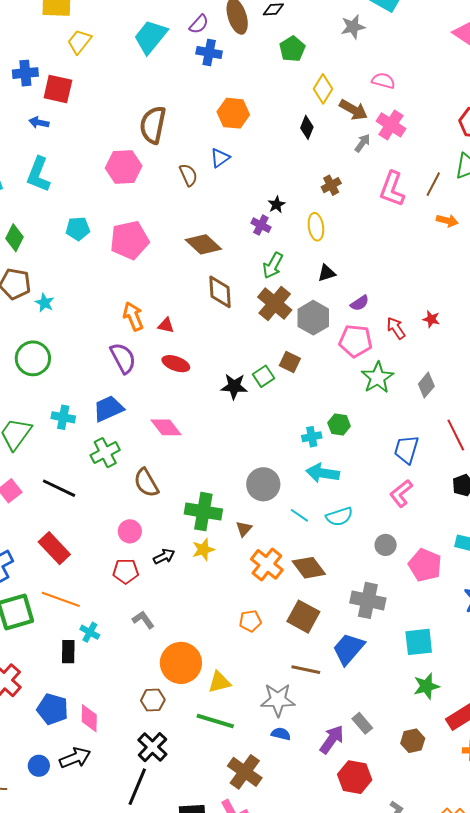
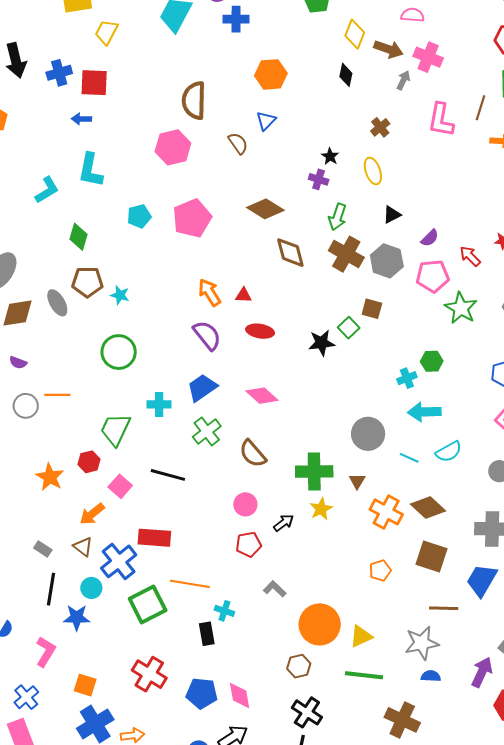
red rectangle: (54, 548) -> (154, 538), moved, turned -32

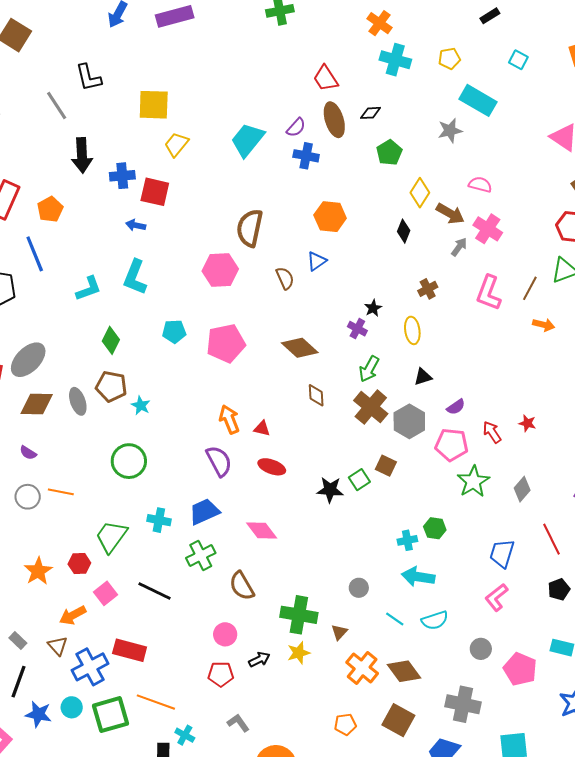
brown diamond: (290, 253) -> (316, 395), size x0.7
gray circle: (368, 434) -> (359, 588), size x0.6
cyan circle: (91, 588) -> (72, 707), moved

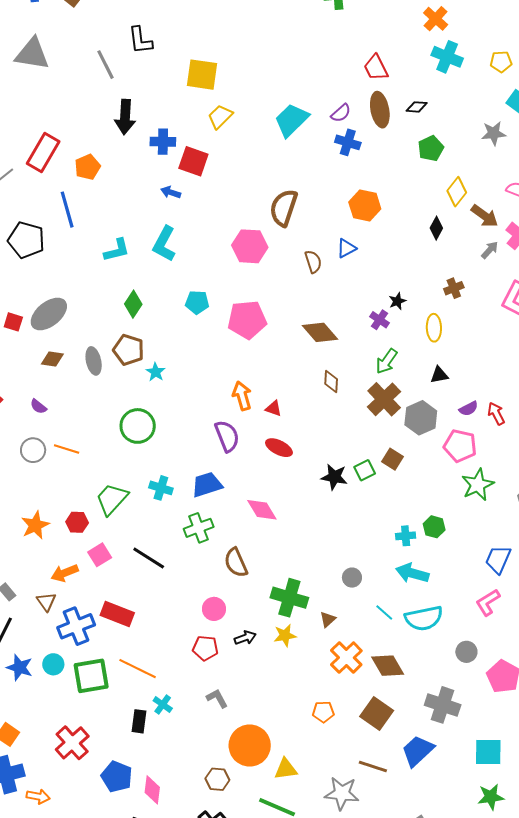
brown diamond: (37, 404) -> (52, 359), size x0.7
red arrow: (492, 432) -> (496, 414), moved
cyan semicircle: (435, 620) -> (424, 618), size x1.4

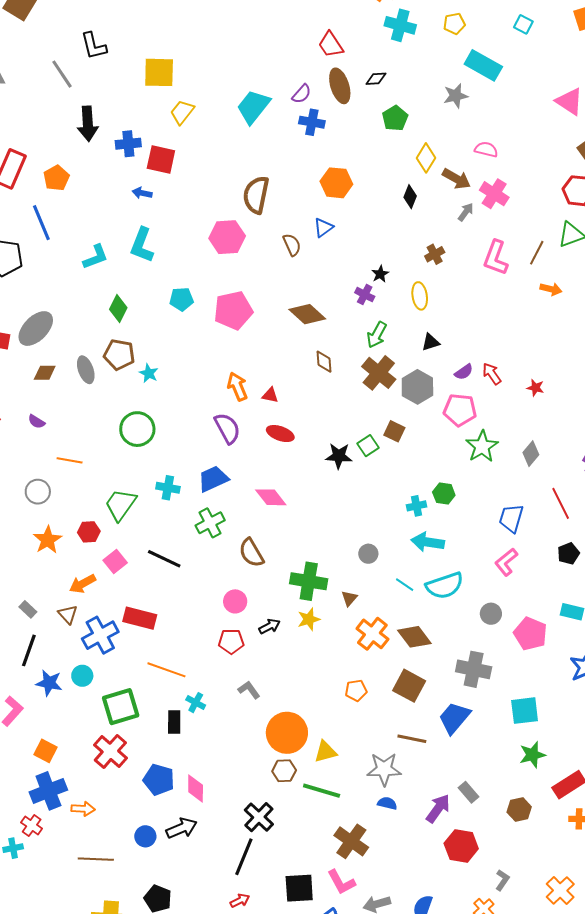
gray circle: (33, 450) -> (38, 492), moved
green square: (91, 676) -> (121, 707), moved
brown hexagon: (217, 779) -> (284, 771), moved

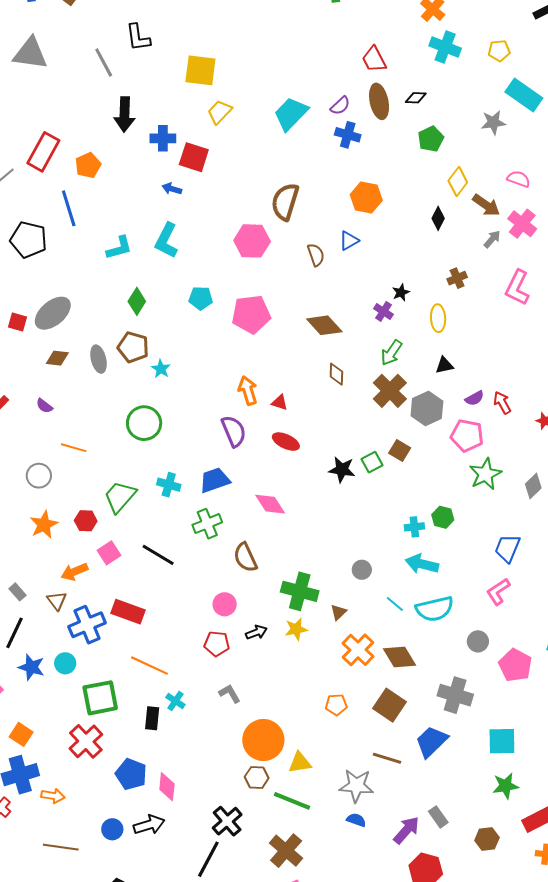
brown cross: (351, 841) -> (286, 851), moved

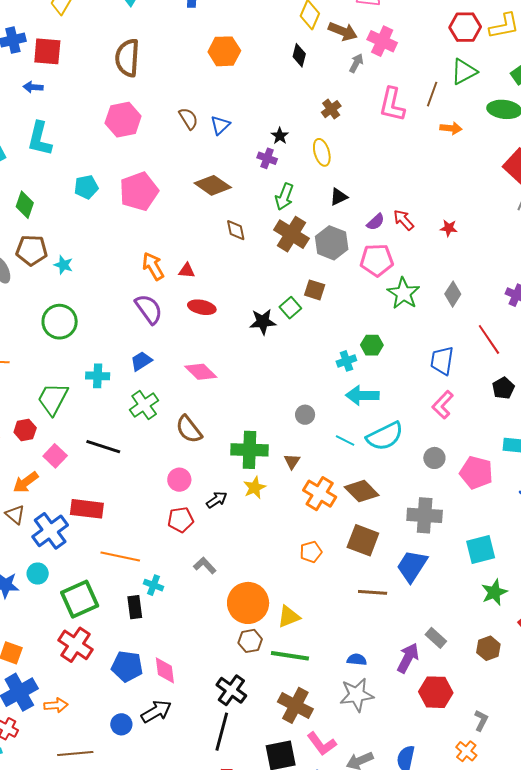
brown semicircle: (285, 202) -> (127, 58), moved
blue triangle: (349, 241) -> (220, 125), moved
blue trapezoid: (215, 480) -> (141, 361), size x0.7
gray star: (356, 786) -> (357, 695), moved

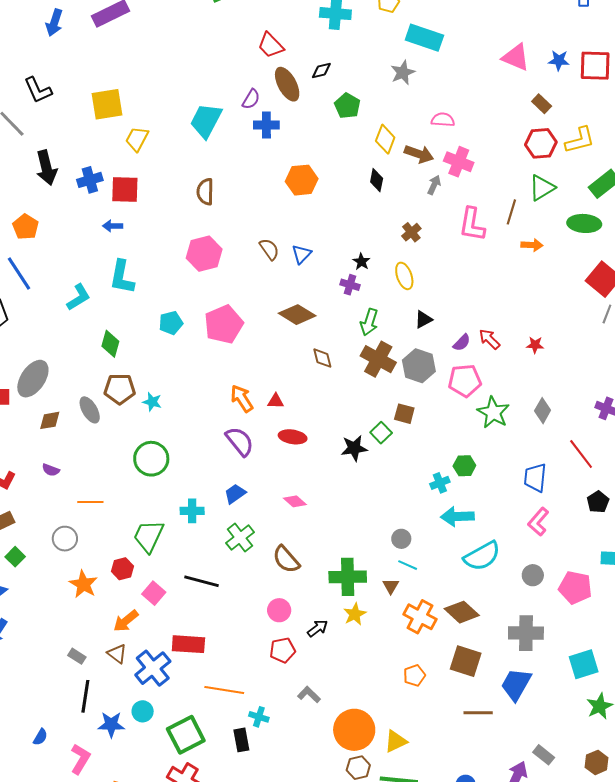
brown semicircle: (127, 58) -> (205, 192), size x0.7
pink diamond: (201, 372) -> (295, 501), size x0.7
cyan line: (345, 441) -> (408, 565), moved

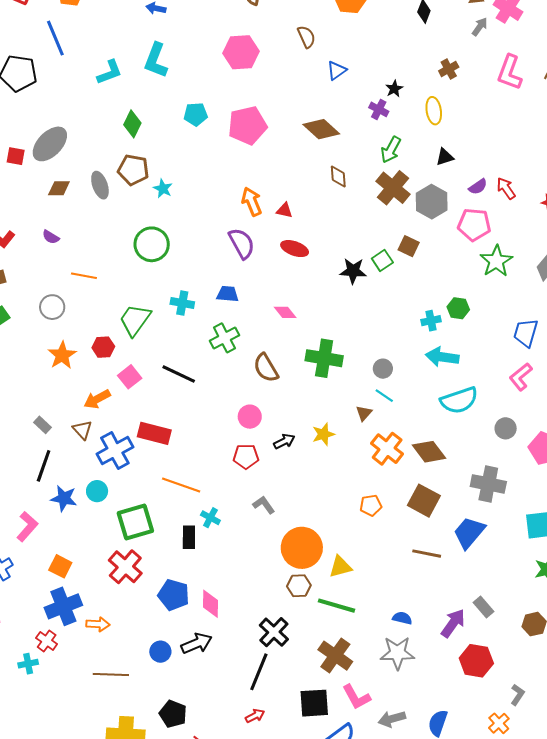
brown semicircle: (269, 249) -> (306, 37), moved
blue trapezoid: (235, 494) -> (228, 294), turned 30
green cross: (348, 577) -> (324, 358), moved

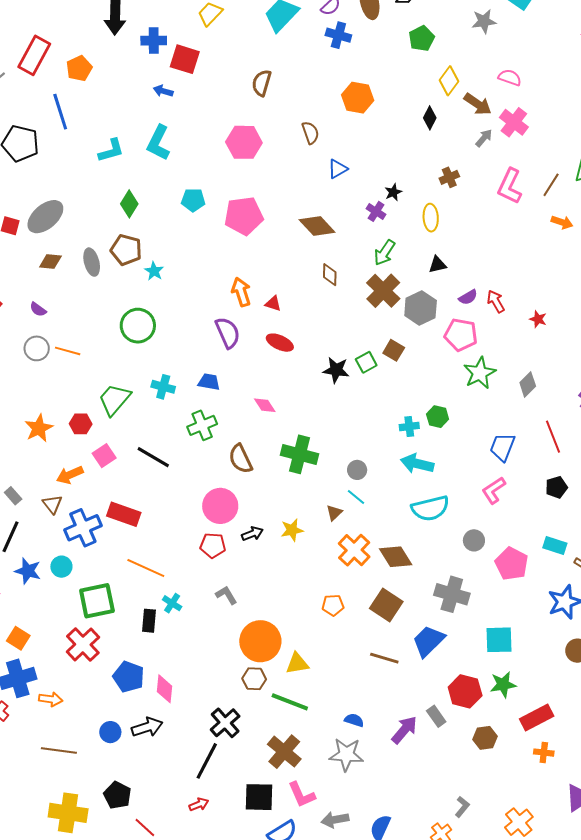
gray circle: (52, 307) -> (37, 348), moved
pink circle: (250, 417) -> (220, 506), size x1.5
red hexagon: (476, 661) -> (465, 691), moved

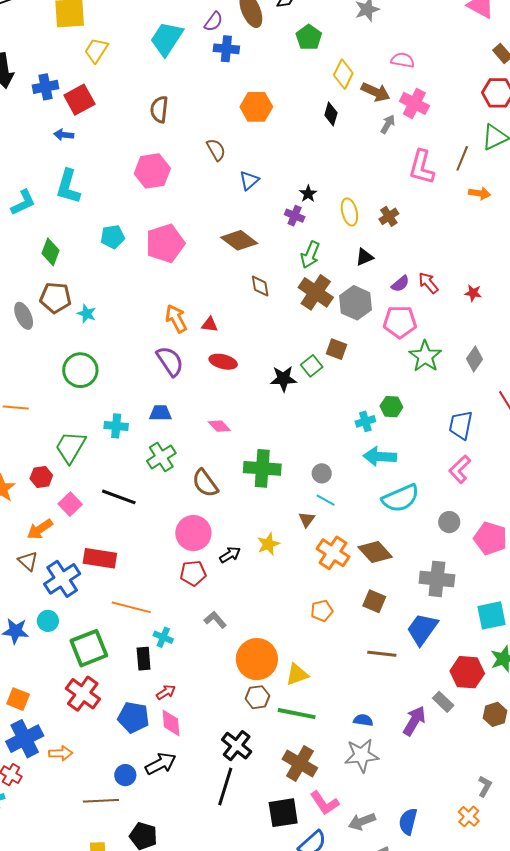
red square: (185, 59) -> (79, 100), turned -36
brown cross: (449, 177) -> (389, 216), moved
brown square: (386, 605) -> (374, 601), size x0.7
brown line: (59, 750) -> (101, 801), moved
red arrow: (199, 804) -> (166, 692), moved

